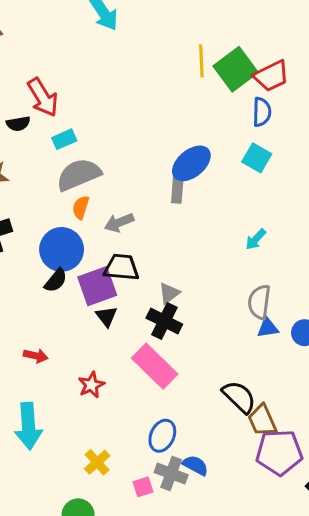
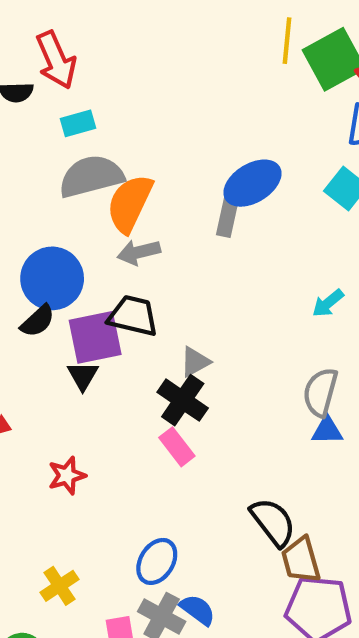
orange semicircle: (81, 207) -> (130, 203), moved, size x1.8
black triangle: (106, 316) -> (83, 376), moved
pink rectangle: (155, 366) -> (177, 447), moved, size x0.6

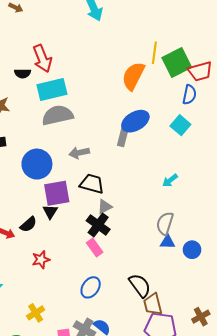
cyan rectangle: (78, 123) -> (52, 89), size x1.8
orange semicircle: (130, 203) -> (133, 76), moved
black trapezoid: (133, 316) -> (92, 184), moved
black semicircle: (38, 321) -> (28, 224), moved
blue ellipse: (157, 561) -> (91, 287), moved

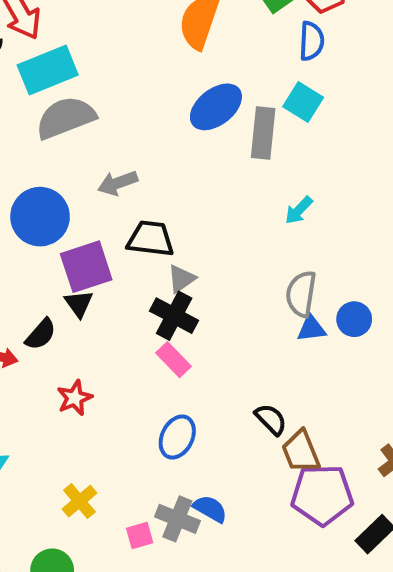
gray rectangle: (123, 137) -> (263, 133), moved, size x1.4
blue circle: (192, 250) -> (354, 319), moved
black semicircle: (140, 285) -> (271, 419), size x0.7

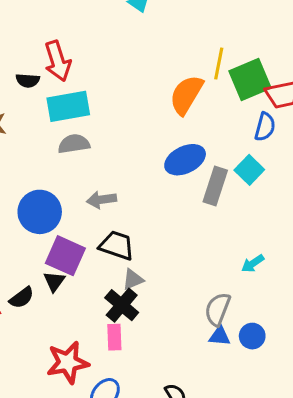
gray semicircle: (66, 118) -> (74, 144), size x0.7
cyan arrow: (299, 210) -> (253, 264), moved
purple square: (86, 267) -> (65, 256), turned 30
pink rectangle: (174, 360) -> (114, 337), turned 30
red star: (75, 398) -> (68, 362), moved, size x1.6

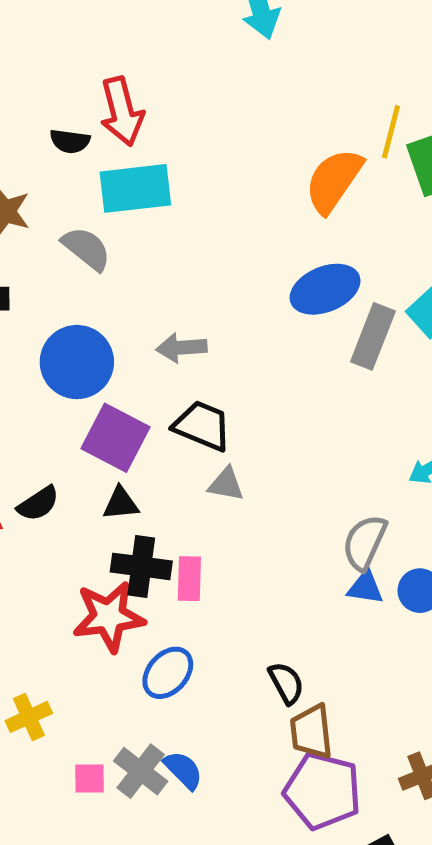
gray semicircle: (74, 144) -> (86, 249), moved, turned 44
gray triangle: (133, 279) -> (226, 484), turned 30
black triangle: (54, 281) -> (121, 503), moved, turned 45
black cross: (122, 305) -> (141, 566), moved, turned -36

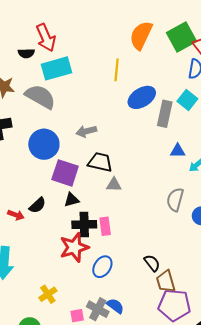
yellow line: (391, 132) -> (117, 70), moved
orange semicircle: (334, 181) -> (141, 35), moved
gray semicircle: (86, 249) -> (40, 97), size x1.4
blue triangle: (365, 587) -> (178, 151), moved

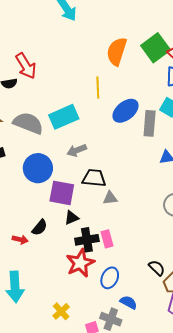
cyan rectangle: (57, 68) -> (64, 117), moved
blue semicircle: (115, 306) -> (129, 302), moved

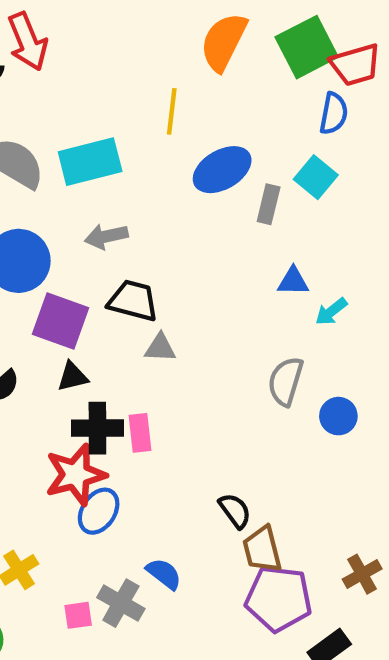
gray rectangle: (150, 123) -> (269, 204), size x0.7
blue ellipse: (110, 278) -> (99, 511), moved

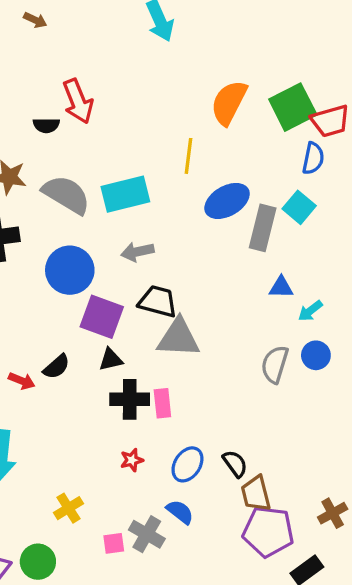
gray rectangle: (269, 204) -> (263, 228), size x1.5
gray triangle: (160, 348) -> (178, 338), size x1.8
blue circle: (338, 416) -> (316, 355), moved
red star: (76, 475) -> (132, 460), moved, size x0.5
blue ellipse: (99, 511) -> (187, 464), moved

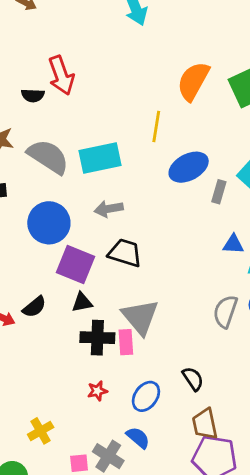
gray rectangle: (263, 228) -> (219, 192), size x0.6
gray triangle: (178, 338) -> (140, 317), moved, turned 45
black semicircle: (235, 464) -> (193, 379), moved

